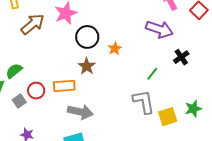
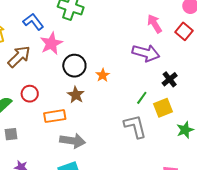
red circle: (36, 91) -> (30, 94), moved
gray square: (19, 101) -> (11, 134), turned 32
yellow square: (168, 117) -> (163, 108), moved

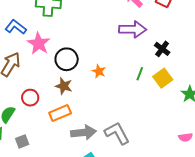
orange star: (103, 75) -> (99, 71), moved
brown star: (76, 95) -> (64, 86), moved
gray L-shape: (135, 126) -> (117, 133), moved

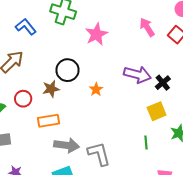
purple arrow: (133, 29) -> (137, 75), moved
pink star: (39, 44) -> (96, 34), moved
green line: (140, 74) -> (146, 143), moved, turned -40
brown star: (64, 86) -> (51, 89), moved, turned 30

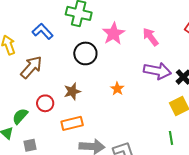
pink arrow: (147, 27) -> (151, 37), moved
black circle: (68, 70) -> (85, 53), moved

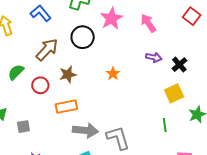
brown arrow: (31, 67) -> (47, 50), moved
purple arrow: (157, 71) -> (154, 57), size x0.6
green semicircle: (20, 116) -> (16, 72), moved

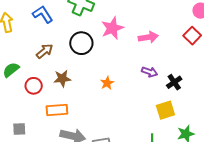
pink arrow: (148, 23) -> (148, 37), turned 108
brown arrow: (47, 50) -> (45, 51), size x0.7
gray square: (23, 127) -> (19, 129), moved

